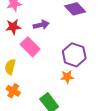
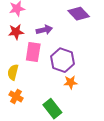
pink rectangle: (30, 47) -> (33, 52), turned 54
purple hexagon: (74, 55) -> (62, 60), moved

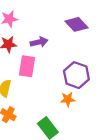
purple hexagon: (62, 60) -> (76, 75), moved

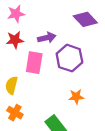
purple hexagon: (76, 75) -> (69, 58), moved

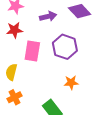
purple arrow: (47, 38) -> (48, 16), moved
orange cross: (15, 113) -> (14, 97), turned 32

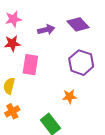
purple hexagon: (65, 47) -> (81, 63), moved

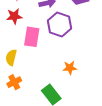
purple hexagon: (81, 63) -> (60, 25), moved

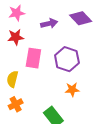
purple hexagon: (60, 25) -> (67, 59), moved

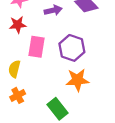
orange star: (72, 90) -> (77, 80), size x1.5

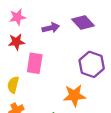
purple hexagon: (72, 48) -> (92, 64), moved

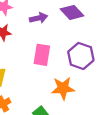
pink rectangle: (35, 63) -> (42, 55), moved

